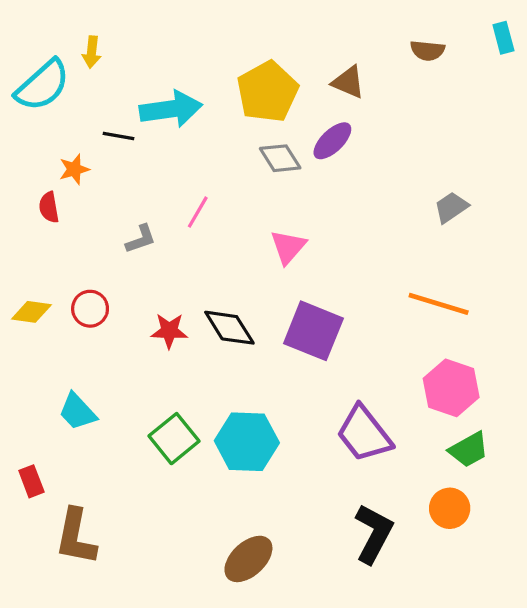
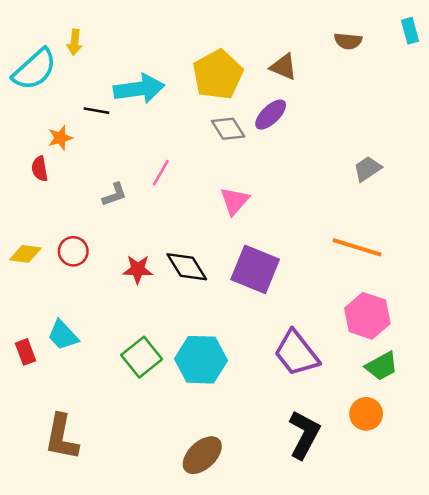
red rectangle: (31, 481) -> (25, 352), moved

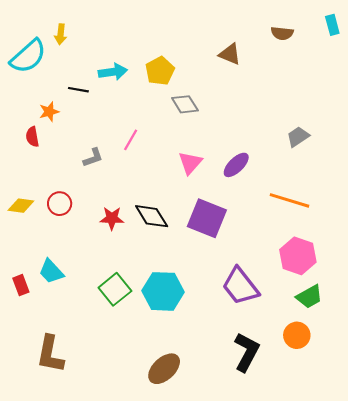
yellow pentagon: (218, 75) -> (160, 71), moved, size x0.7
cyan arrow: (139, 89) -> (113, 72), size x0.7
purple ellipse: (271, 115) -> (236, 165), moved

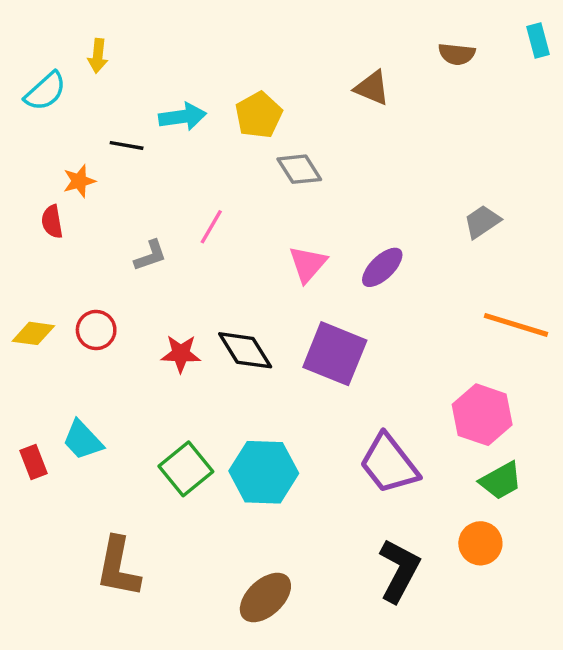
cyan semicircle: (28, 56) -> (45, 91), size x0.7
orange line: (289, 200) -> (516, 325), moved
brown L-shape: (50, 354) -> (118, 567), moved

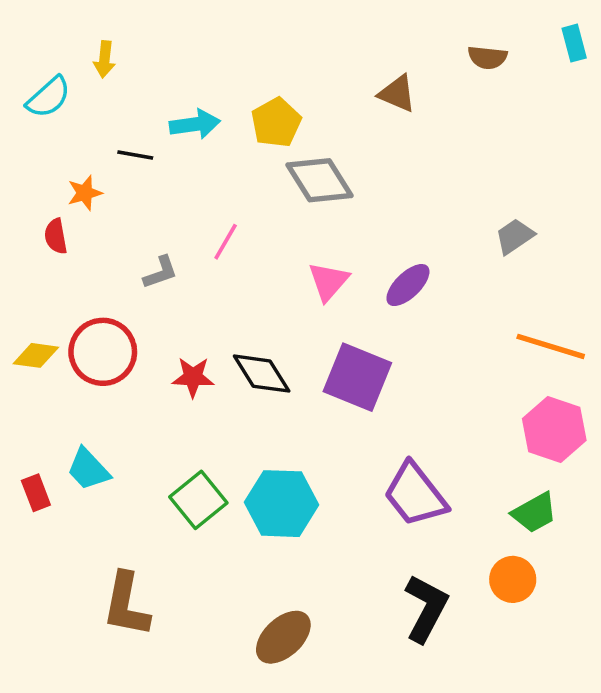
gray diamond: (299, 169) -> (319, 180), size x1.4
red circle: (96, 330) -> (103, 352), size x1.6
pink hexagon: (482, 415) -> (554, 430), moved

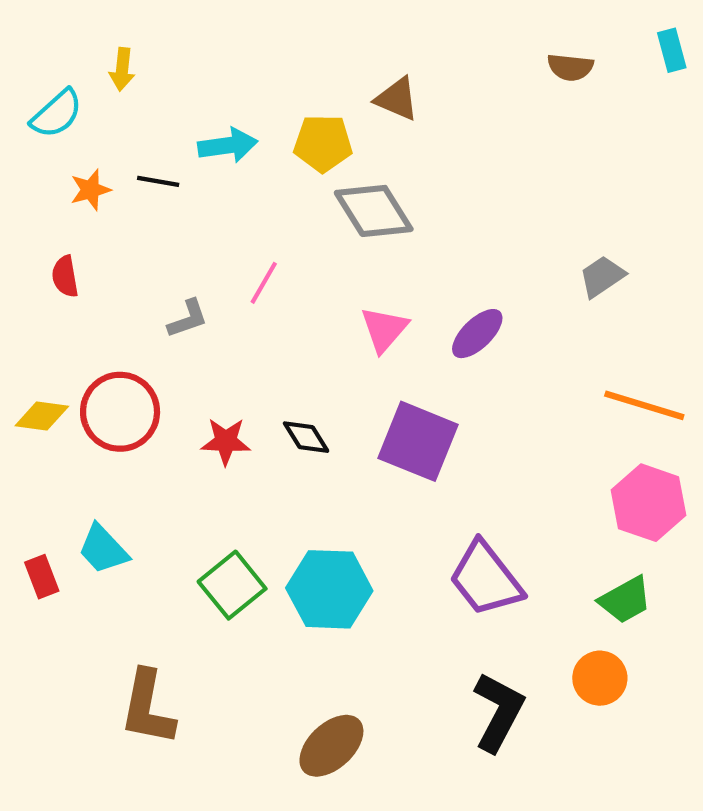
brown triangle: (397, 94) -> (397, 99), moved
yellow pentagon: (276, 122) -> (323, 143), turned 30
orange star: (85, 193) -> (90, 190), moved
black diamond: (262, 374) -> (306, 437), size x0.7

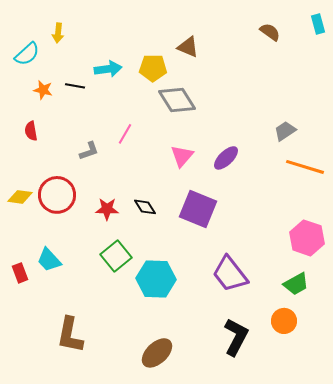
brown semicircle: (570, 67) -> (270, 32), turned -150
orange star: (90, 190) -> (43, 90), turned 30
orange line: (644, 405) -> (305, 167), moved
green square: (232, 585) -> (116, 256), moved

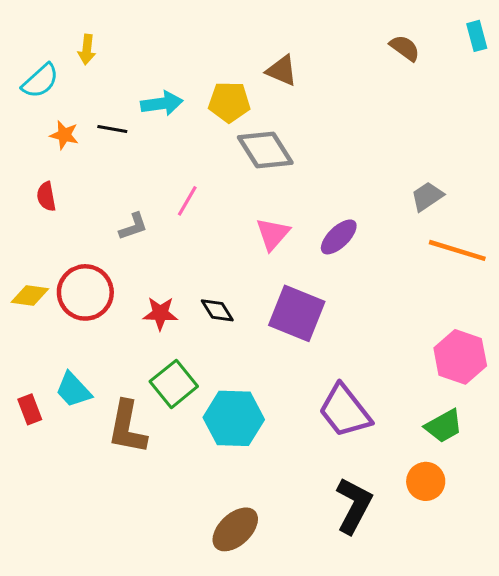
brown L-shape: (70, 335) -> (127, 427), moved

